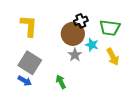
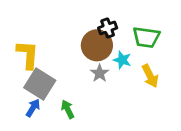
yellow L-shape: (29, 26) -> (28, 55), moved
blue arrow: (25, 81) -> (33, 108), turned -88
green arrow: (61, 82) -> (68, 109), moved

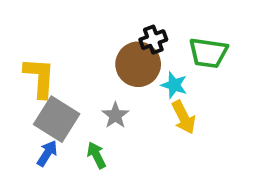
gray star: (100, 73) -> (115, 115), moved
yellow arrow: (150, 76) -> (184, 117), moved

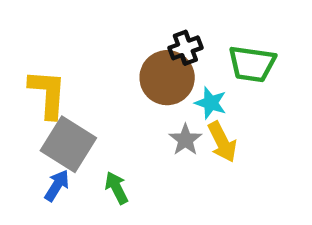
gray star: (115, 115) -> (185, 140), moved

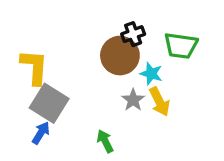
green arrow: (117, 188) -> (105, 141), moved

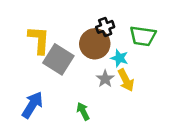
yellow L-shape: (34, 67) -> (39, 40), moved
gray square: (49, 103) -> (58, 59), moved
blue arrow: (41, 133) -> (32, 105), size x1.5

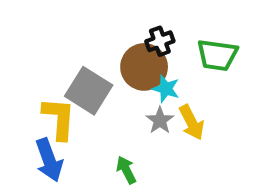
yellow L-shape: (39, 40) -> (59, 118), moved
cyan star: (119, 58) -> (166, 89), moved
blue arrow: (32, 105) -> (49, 160), turned 128

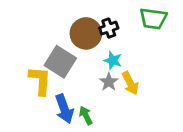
green trapezoid: (217, 55) -> (153, 19), moved
brown circle: (144, 67) -> (86, 33), moved
blue arrow: (49, 160) -> (64, 109), moved

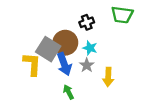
brown circle: (86, 33) -> (65, 43), moved
yellow arrow: (130, 83) -> (108, 77), moved, turned 30
blue arrow: (64, 109) -> (64, 64), moved

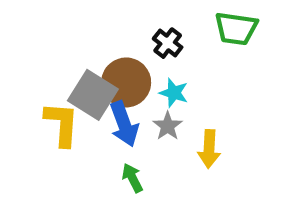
black cross: (87, 22) -> (168, 43), turned -32

